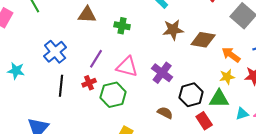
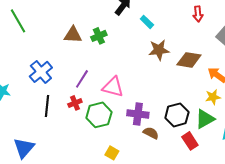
green cross: (122, 26) -> (99, 36), moved, turned -35
purple cross: (162, 73) -> (138, 114), moved, turned -30
green triangle: (219, 99) -> (205, 119), turned -30

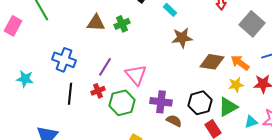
brown diamond: (189, 60) -> (212, 62), moved
blue cross: (41, 72) -> (64, 60), turned -30
pink triangle: (113, 87) -> (136, 75), turned 35

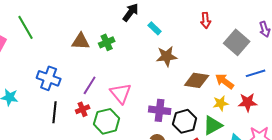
purple cross: (161, 102) -> (160, 110), moved

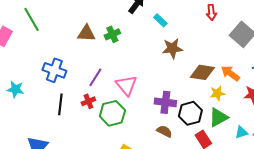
yellow star: (221, 103) -> (217, 93), moved

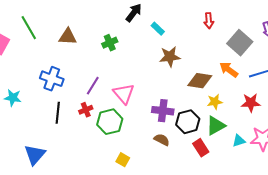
brown triangle: (86, 33) -> (68, 37), moved
orange arrow: (230, 73) -> (229, 70), moved

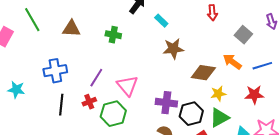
green cross: (110, 43) -> (113, 35), turned 35
gray square: (240, 43) -> (243, 35), size x0.7
blue cross: (52, 79) -> (55, 71), turned -30

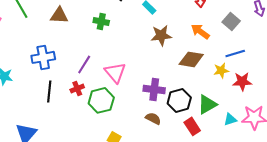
orange arrow: (232, 62) -> (200, 31), moved
blue line: (262, 66) -> (235, 53), moved
yellow star: (218, 94) -> (221, 70), moved

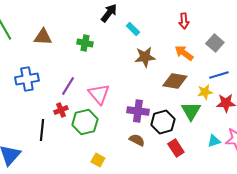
black line: (49, 91) -> (42, 130), moved
green triangle: (207, 104) -> (191, 111), moved, turned -30

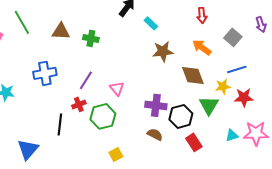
green cross: (85, 43) -> (91, 38), moved
brown diamond: (175, 81) -> (193, 75), turned 60
pink triangle: (99, 94) -> (117, 88), size x0.7
yellow square: (98, 160) -> (116, 154), turned 32

